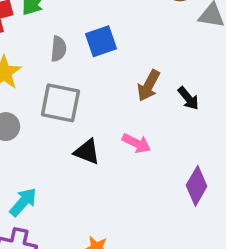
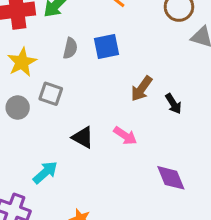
gray square: (60, 103) -> (51, 94), moved, size x0.7
purple diamond: (197, 186) -> (171, 178), turned -60
cyan arrow: (23, 202) -> (45, 172), moved

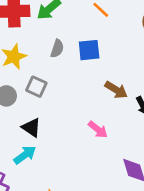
brown arrow: (142, 89) -> (116, 90), turned -100
black triangle: (83, 137) -> (31, 128), moved

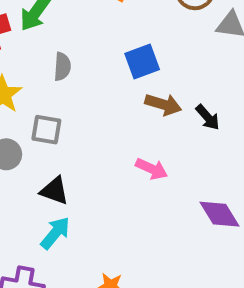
blue square: (89, 50) -> (142, 62), moved

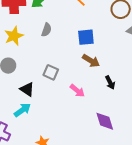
black arrow: (208, 117) -> (110, 82), moved
gray square: (46, 130) -> (51, 72), moved

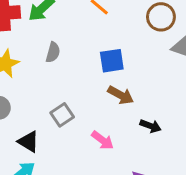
gray square: (51, 72) -> (62, 115), turned 35
black arrow: (110, 82) -> (150, 126), turned -40

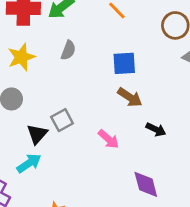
gray square: (62, 115) -> (62, 120), moved
black triangle: (28, 142) -> (37, 134), turned 35

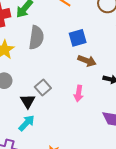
gray semicircle: (68, 50) -> (36, 38), size x1.6
pink arrow: (108, 139) -> (79, 94), turned 70

